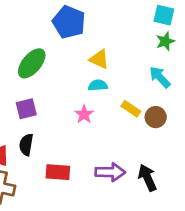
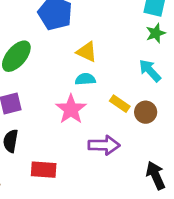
pink star: (84, 114) -> (71, 109), size x1.5
purple arrow: (110, 172) -> (104, 145), moved
black arrow: (147, 178) -> (156, 175), moved

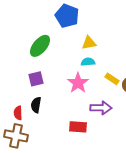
yellow triangle: (87, 52) -> (89, 43), turned -35
red rectangle: (44, 170) -> (78, 127), moved

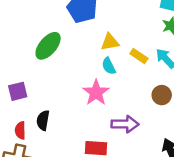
cyan semicircle: (88, 62) -> (109, 66), turned -112
purple square: (36, 79) -> (18, 91), moved
yellow rectangle: (112, 79) -> (139, 56), moved

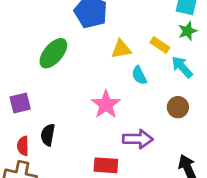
yellow rectangle: (139, 56) -> (160, 45), moved
cyan semicircle: (109, 66) -> (139, 75), moved

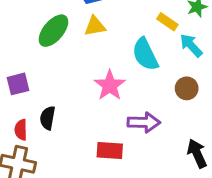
yellow triangle: (121, 49) -> (95, 26), moved
cyan semicircle: (139, 75) -> (145, 54), size x1.6

